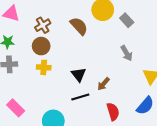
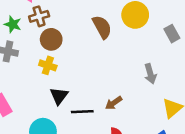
gray rectangle: (127, 20) -> (172, 34), moved
brown cross: (43, 25) -> (39, 16), moved
black triangle: (79, 75) -> (59, 96), moved

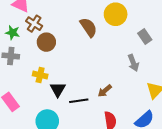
brown cross: (39, 16) -> (34, 24), turned -35
gray rectangle: (172, 34) -> (145, 36), moved
yellow cross: (48, 65) -> (40, 75), moved

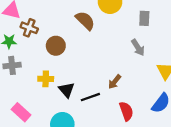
gray rectangle: (145, 36) -> (144, 18), turned 48
brown circle: (46, 42) -> (56, 46), moved

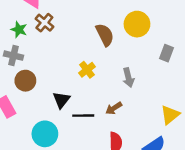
brown circle: (56, 46) -> (25, 81), moved
gray arrow: (138, 48) -> (128, 78), moved
yellow cross: (46, 79) -> (87, 70), moved, turned 32

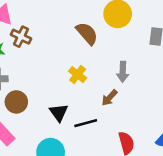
gray arrow: (128, 78) -> (123, 72), turned 30
brown arrow: (114, 108) -> (109, 98), moved

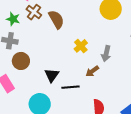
brown semicircle: (87, 33) -> (56, 19), moved
yellow cross: (78, 75) -> (81, 46), moved

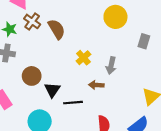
brown circle: (21, 61) -> (32, 76), moved
brown arrow: (92, 71) -> (96, 85), turned 40

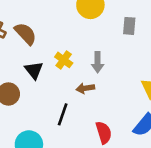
black triangle: (52, 90) -> (34, 70), moved
black line: (73, 103) -> (63, 114), turned -54

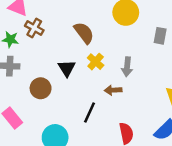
brown semicircle: (25, 34) -> (84, 33), moved

